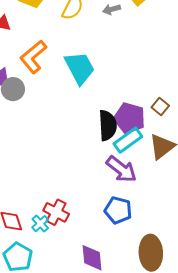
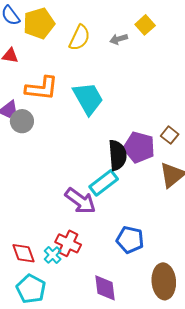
orange L-shape: (33, 57) -> (42, 88), turned -132
cyan rectangle: (128, 140) -> (104, 183), moved
purple arrow: (121, 169) -> (80, 201), moved

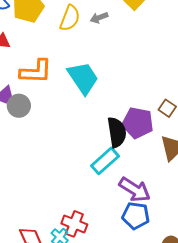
gray arrow: (119, 39) -> (99, 18), moved
purple arrow: (80, 201) -> (135, 190), moved

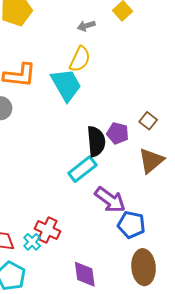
yellow semicircle: (70, 18) -> (80, 59), moved
purple pentagon: (138, 123) -> (118, 133), size x0.7
blue pentagon: (136, 216) -> (131, 225), moved

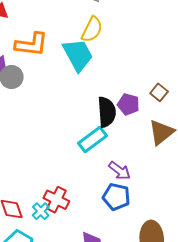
purple arrow: (110, 200) -> (120, 171), size x0.7
blue pentagon: (131, 225) -> (116, 197), moved

